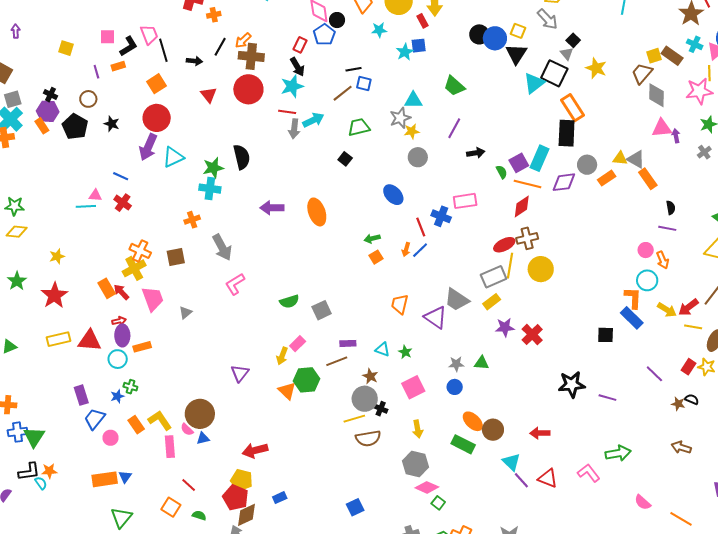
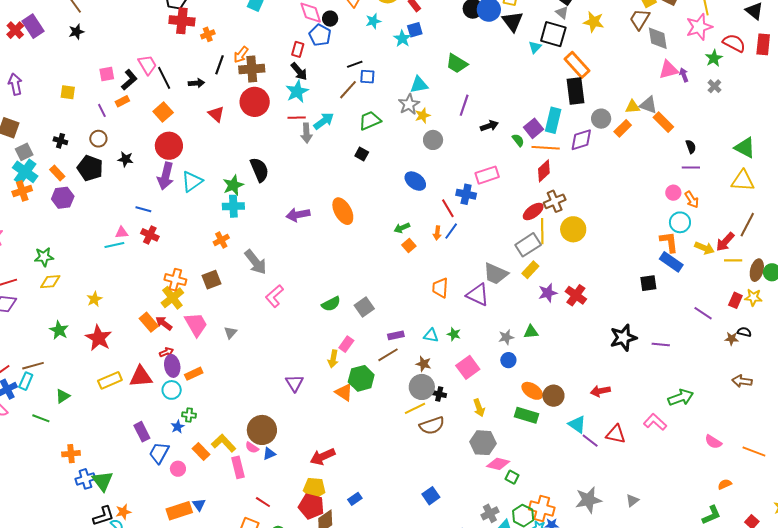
purple arrow: (16, 31) -> (15, 84), size x1.5
cyan triangle: (534, 83) -> (535, 47), size x0.6
purple hexagon: (48, 111) -> (63, 198), moved

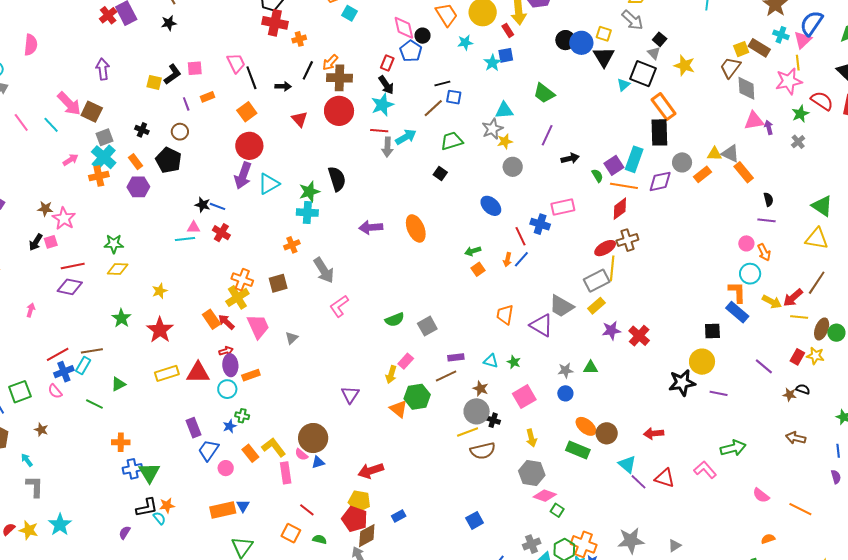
black L-shape: (129, 80) -> (172, 74), moved
black star: (126, 159) -> (203, 205), moved
yellow circle: (573, 229) -> (702, 362), moved

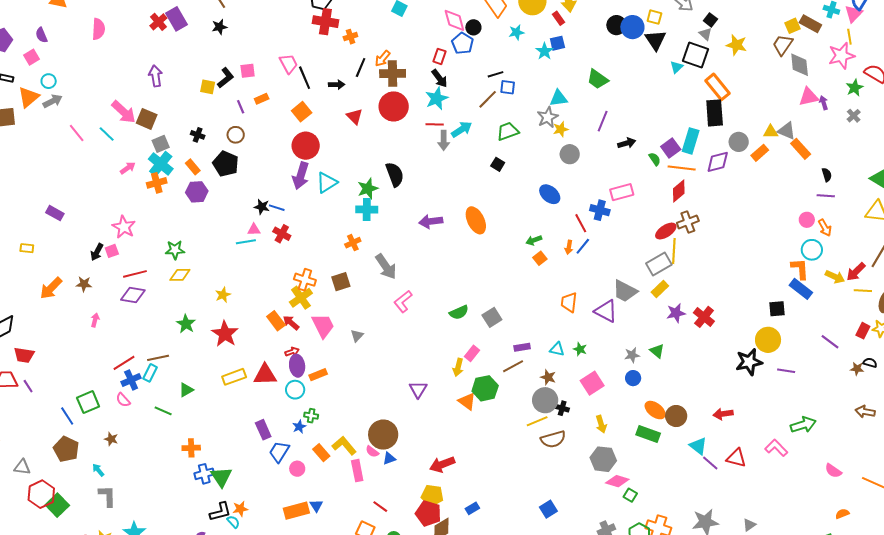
pink semicircle: (31, 45) -> (98, 29), moved
brown star: (45, 209) -> (84, 284), moved
green triangle: (591, 368) -> (657, 351), turned 42

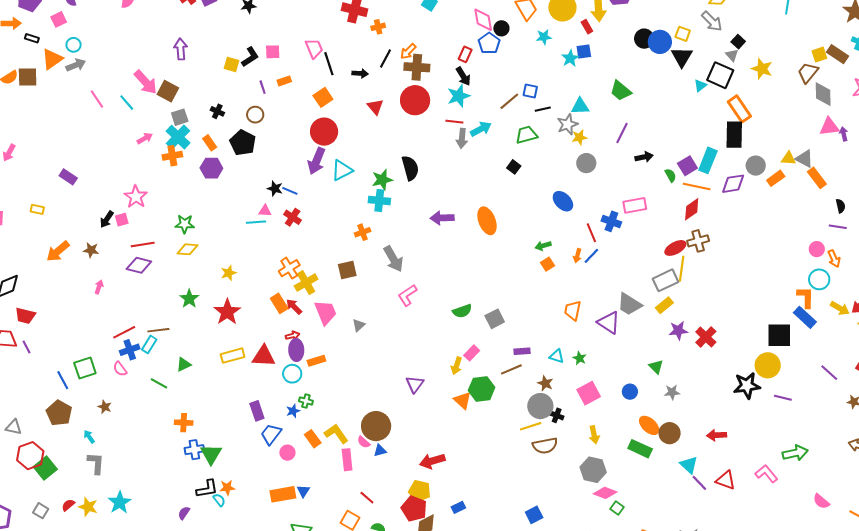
black line: (496, 74) -> (543, 109), moved
orange cross: (305, 280) -> (289, 268), moved, turned 35
black square: (777, 309) -> (779, 335), size x1.5
gray star: (632, 355) -> (672, 392), moved

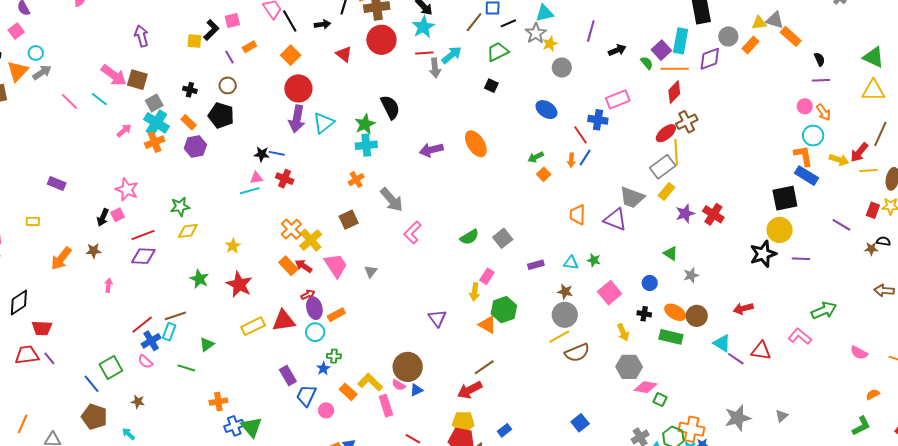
brown line: (511, 369) -> (484, 367), moved
black cross: (557, 415) -> (644, 314), moved

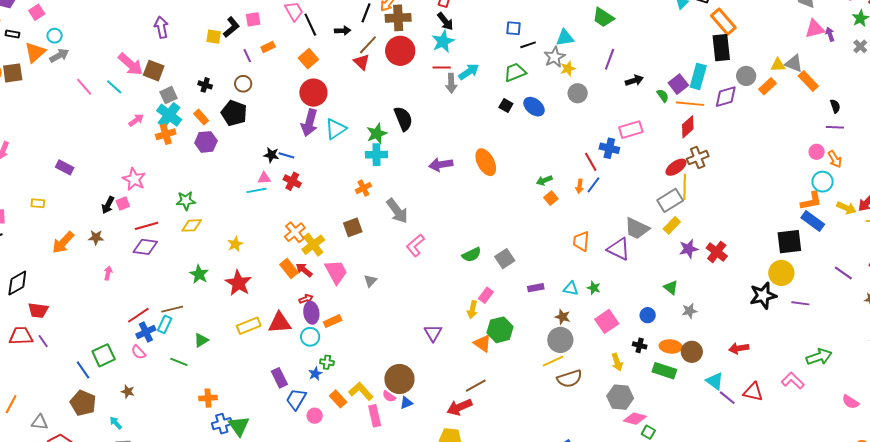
brown line: (474, 22) -> (368, 45), moved
blue ellipse: (546, 110) -> (534, 107), moved
orange L-shape: (803, 156) -> (811, 201), turned 85
orange ellipse: (675, 312) -> (671, 346), turned -30

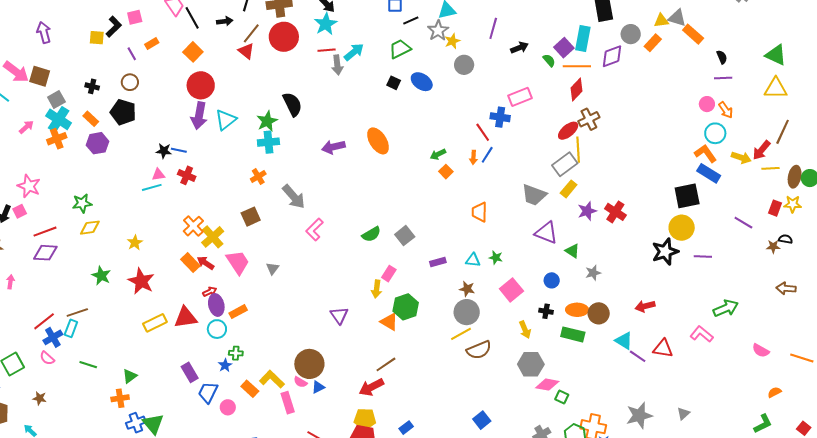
orange L-shape: (811, 201) -> (705, 153), turned -110
purple triangle: (619, 249) -> (546, 233), moved
green triangle: (201, 340) -> (130, 376), moved

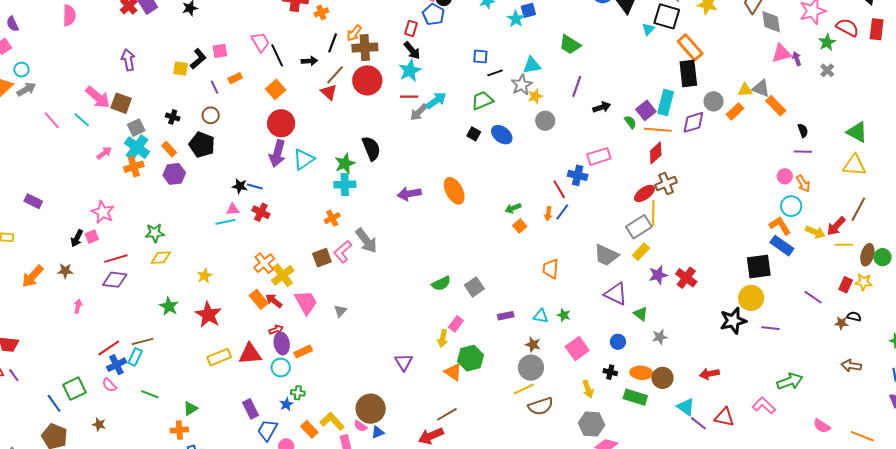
gray arrow: (337, 65) -> (419, 112), turned 48
pink L-shape: (314, 230) -> (343, 252), moved

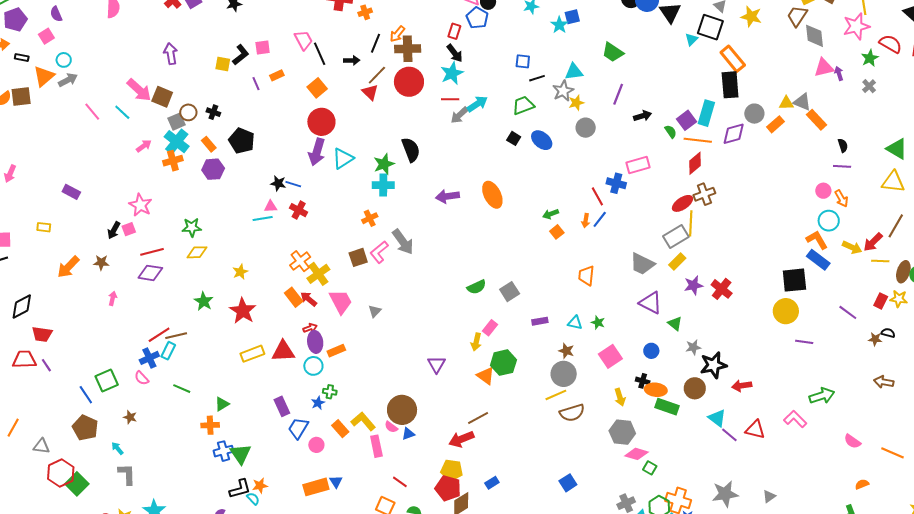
brown circle: (211, 115) -> (188, 112), moved
black star: (733, 321) -> (713, 365), moved
red line: (109, 348) -> (159, 335), moved
orange ellipse: (641, 373) -> (656, 390), moved

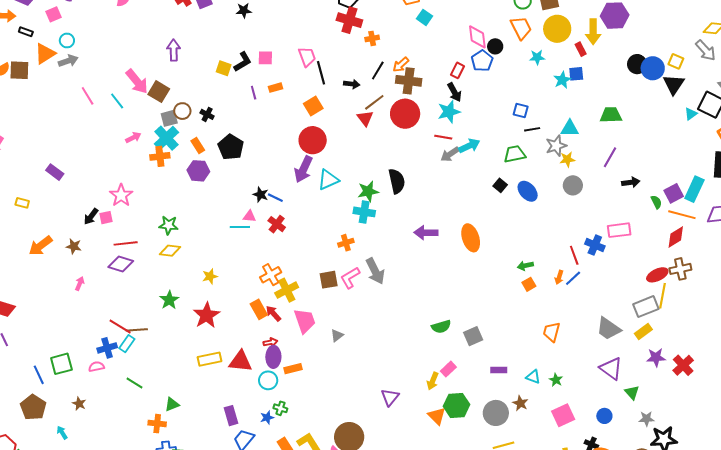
green trapezoid: (613, 52) -> (611, 115), turned 135
red line: (159, 335) -> (120, 327), turned 55
gray circle: (564, 374) -> (496, 413), moved
pink semicircle: (142, 378) -> (96, 367), turned 112

